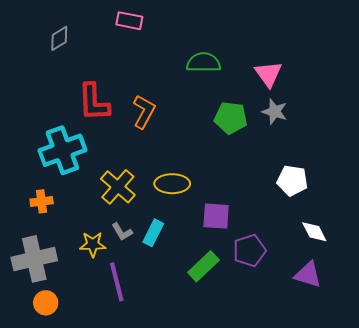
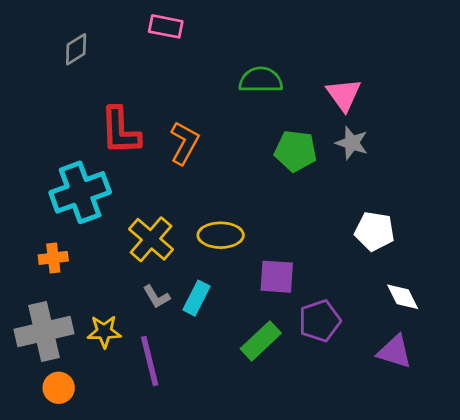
yellow star: (93, 244) -> (104, 332), moved

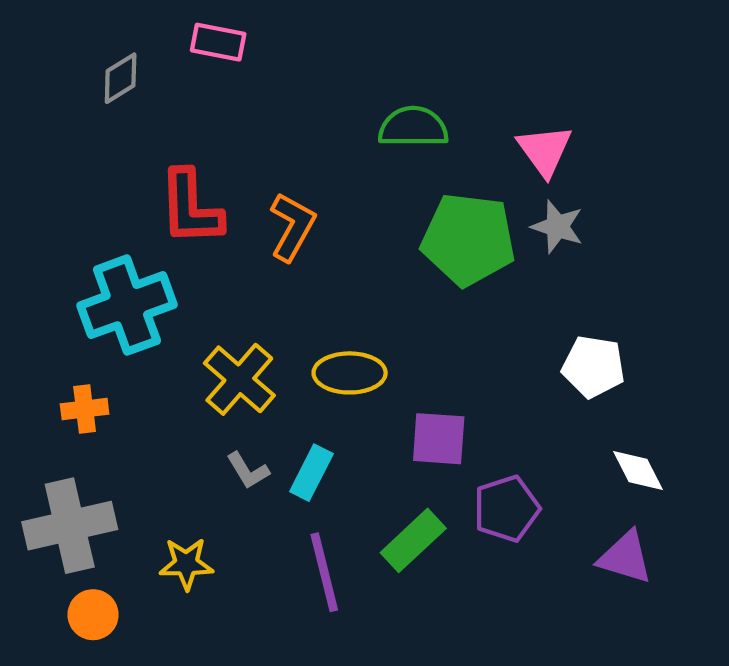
pink rectangle: (166, 26) -> (218, 42), moved
green pentagon: (296, 151) -> (468, 239), size x1.4
yellow star: (104, 332) -> (186, 564), moved
purple line: (150, 361) -> (324, 572), moved

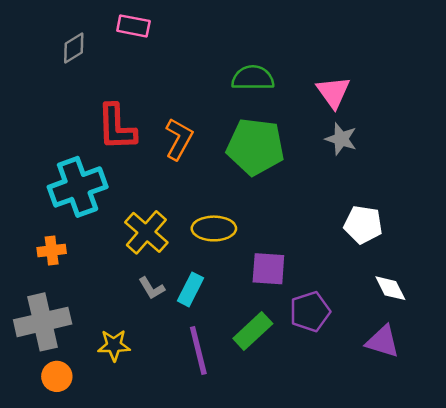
green pentagon: (468, 239) -> (255, 147), moved

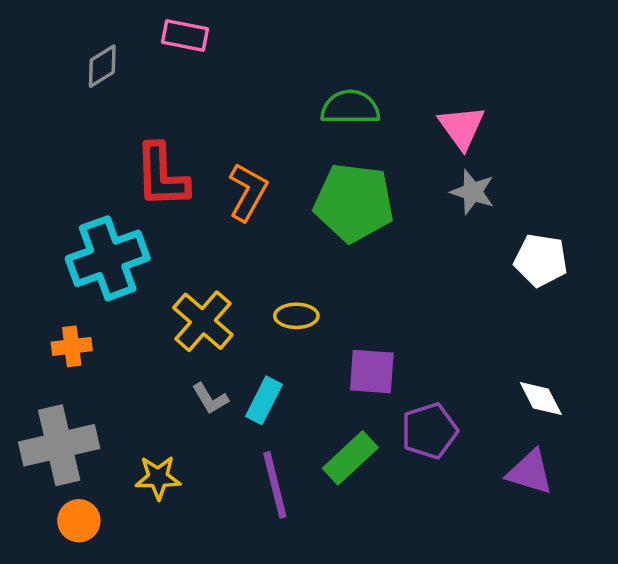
white pentagon: (363, 225) -> (541, 260), moved
yellow ellipse: (214, 228) -> (296, 316), size x0.7

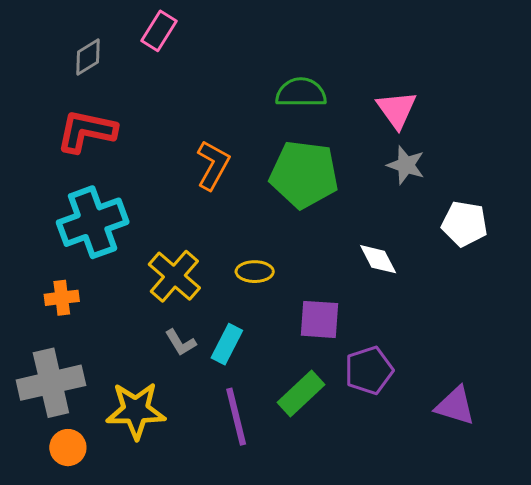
pink rectangle: (185, 36) -> (159, 31), turned -69
red L-shape: (162, 176) -> (86, 131), moved, turned 104
white diamond: (541, 399) -> (378, 259), moved
yellow star: (158, 478) -> (136, 410), size x1.5

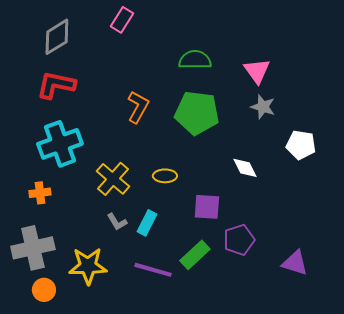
pink rectangle: (159, 31) -> (122, 20), moved
gray diamond: (88, 57) -> (57, 37), size x1.5
purple line: (236, 417) -> (153, 270), turned -60

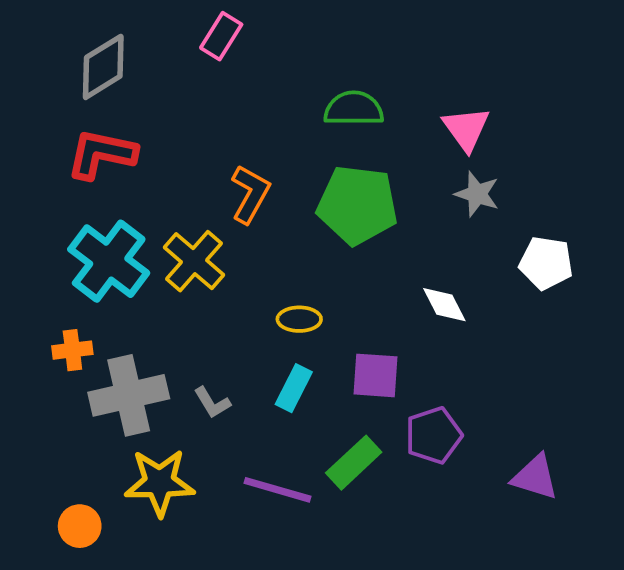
cyan cross: (60, 144) -> (109, 261), turned -33
yellow cross: (113, 179) -> (194, 261), moved
cyan rectangle: (147, 223) -> (294, 388), moved
gray cross: (33, 248) -> (129, 395), moved

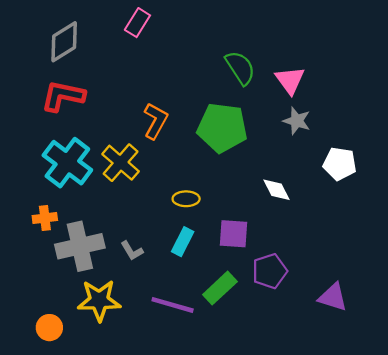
green semicircle: (354, 109) -> (240, 68), moved, turned 57

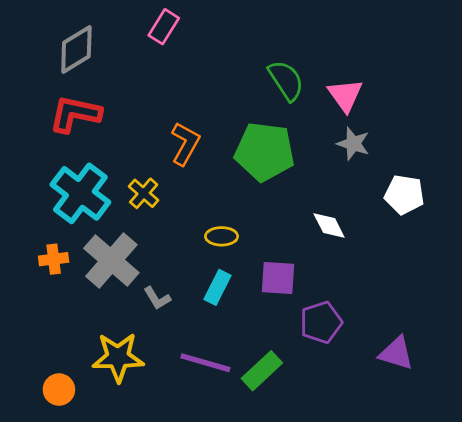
yellow cross: (121, 163) -> (144, 193), size x0.7
gray cross: (80, 246) -> (111, 261), moved, turned -36
green rectangle: (220, 288) -> (262, 371), moved

